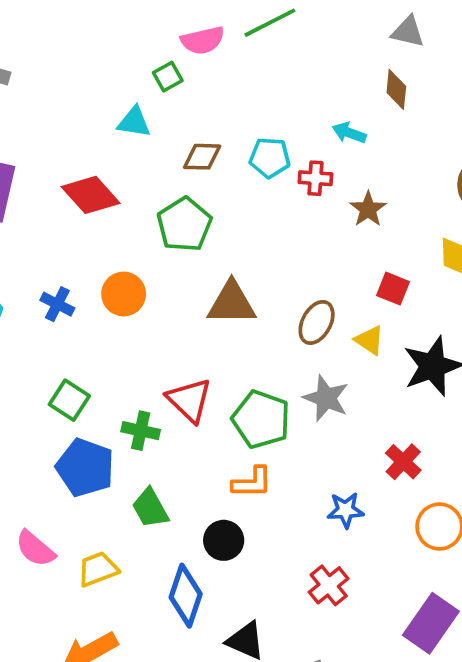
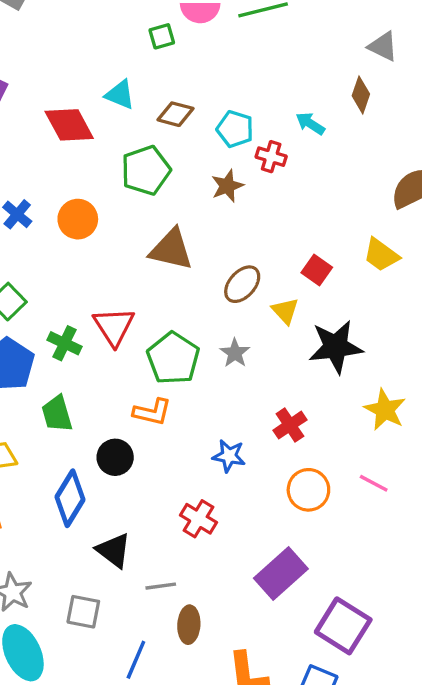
cyan triangle: (134, 122) -> (120, 95), moved
brown star: (368, 209) -> (227, 186), moved
gray star: (326, 398) -> (235, 353), size x0.7
red cross: (329, 585) -> (198, 519), turned -33

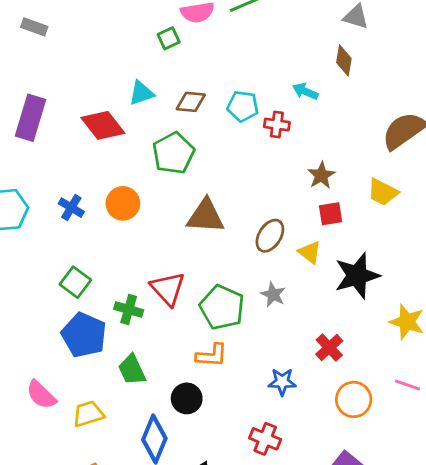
cyan triangle: (120, 95) -> (141, 93), turned -32
brown star: (227, 186) -> (321, 175), moved
red square: (317, 270) -> (331, 214), turned -35

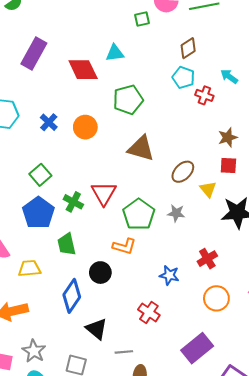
brown diamond: (191, 102) -> (188, 48), moved, turned -50
gray star: (273, 294) -> (176, 213), turned -30

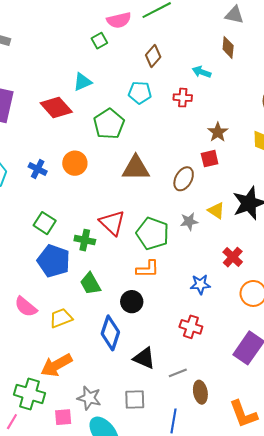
cyan pentagon: (183, 77) -> (140, 93), moved
red square: (228, 166) -> (210, 159), moved
yellow triangle: (208, 189) -> (216, 211), moved

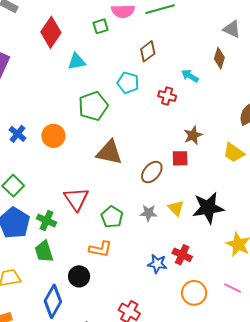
red diamond: (56, 107) -> (51, 32), moved, turned 64
green pentagon: (153, 233) -> (112, 217), size x0.7
green cross: (85, 240) -> (46, 221), moved
red cross: (233, 257) -> (182, 255), turned -30
blue star: (200, 284) -> (157, 264), moved

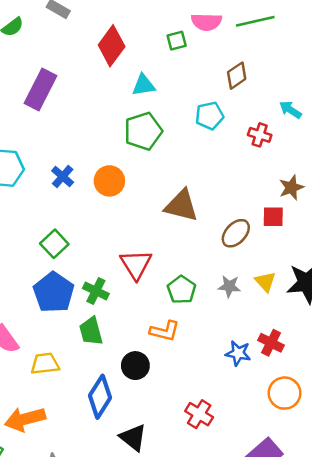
cyan pentagon: (128, 83) -> (209, 116), turned -30
green pentagon: (93, 106) -> (143, 131), moved

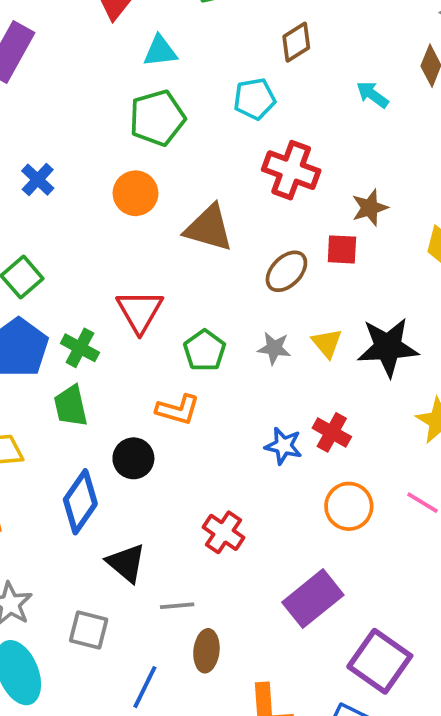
red cross: (260, 135) -> (291, 170), moved, size x1.6
orange circle: (109, 181) -> (135, 193), moved

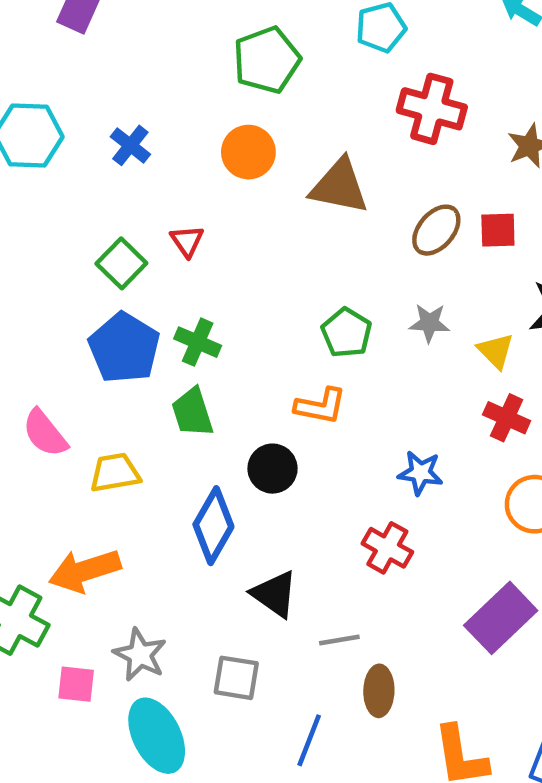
red square: (342, 249) -> (498, 230), moved
red triangle: (140, 311) -> (187, 241), moved, size x0.6
yellow triangle: (327, 343) -> (496, 351), moved
blue star: (284, 446) -> (420, 473), moved

